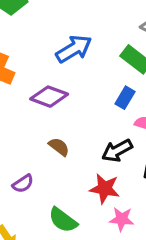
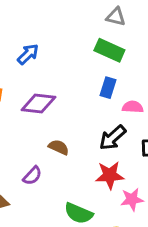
blue arrow: (74, 49) -> (28, 54), moved, size x0.7
purple semicircle: (23, 184) -> (32, 176), moved

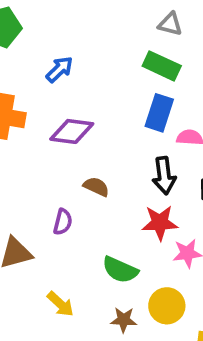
blue rectangle: (108, 88) -> (159, 113), size x1.4
black arrow: (113, 138) -> (164, 176), turned -56
purple semicircle: (32, 176) -> (63, 222), turned -30

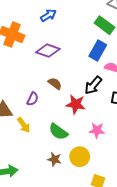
black arrow: (164, 176) -> (93, 85), turned 36
red star: (160, 223) -> (76, 104), moved
yellow arrow: (60, 304) -> (24, 125), moved

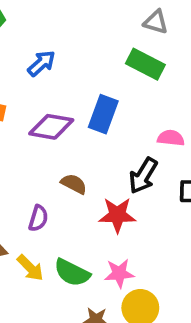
blue rectangle: (98, 50) -> (103, 114), moved
pink star: (97, 130) -> (119, 273), moved
green semicircle: (58, 132) -> (72, 273), moved

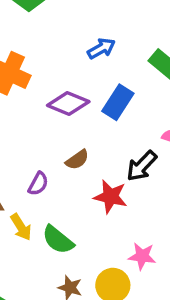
blue arrow: (41, 63) -> (101, 48), moved
brown semicircle: (74, 184) -> (77, 160), turned 105
pink star: (119, 273) -> (142, 256), moved

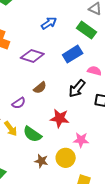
blue rectangle: (118, 102) -> (73, 54), moved, turned 30
purple semicircle: (38, 184) -> (19, 103), turned 32
red star: (110, 197) -> (60, 118), moved

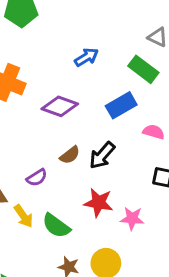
black arrow: (77, 88) -> (102, 155), moved
pink star: (81, 140) -> (132, 218), moved

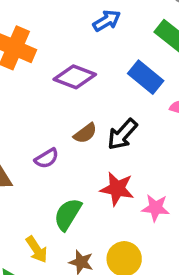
blue rectangle: (121, 105) -> (146, 77), turned 68
yellow arrow: (23, 216) -> (37, 249), moved
green semicircle: (56, 226) -> (68, 214), turned 84

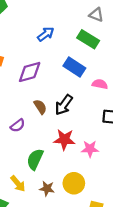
purple diamond: (75, 77) -> (30, 72), turned -30
brown semicircle: (85, 133) -> (40, 107), turned -80

